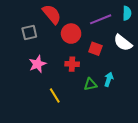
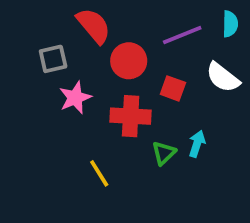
pink star: (37, 64) -> (75, 98), moved
red cross: (72, 64) -> (131, 116), size x1.5
green triangle: (90, 84) -> (164, 153), turned -32

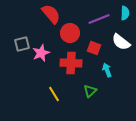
gray square: (53, 59) -> (22, 44), moved
cyan arrow: (197, 144) -> (107, 70), moved, turned -40
green triangle: (164, 153) -> (90, 91), moved

